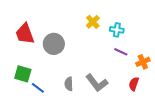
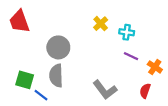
red trapezoid: (25, 34) -> (19, 21), moved
orange cross: (143, 62) -> (155, 67), turned -32
gray semicircle: (69, 84) -> (56, 76), moved, size x1.5

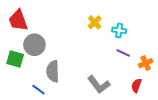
gray circle: (58, 47) -> (34, 45), moved
orange cross: (155, 67) -> (146, 63), turned 32
green square: (25, 80) -> (15, 59), moved

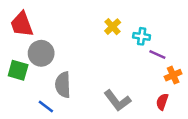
purple line: (123, 53) -> (157, 54), moved

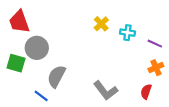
purple line: (157, 54) -> (155, 44), moved
gray semicircle: (63, 85) -> (56, 76), turned 30

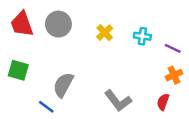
yellow cross: (101, 24) -> (105, 33), moved
gray circle: (37, 48) -> (58, 24), moved

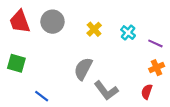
cyan cross: (142, 36) -> (128, 33), turned 32
gray semicircle: (63, 85) -> (83, 69), moved

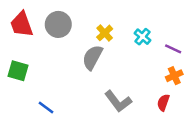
gray semicircle: (83, 69) -> (92, 57), moved

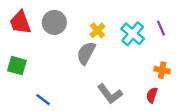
cyan cross: (143, 37) -> (133, 34), size x1.5
purple line: (173, 49) -> (161, 28), moved, turned 42
orange cross: (174, 76) -> (162, 70), turned 35

